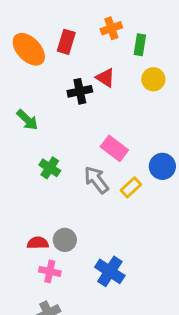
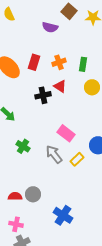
orange cross: (111, 28) -> (59, 62), moved
pink cross: (50, 271) -> (16, 224), moved

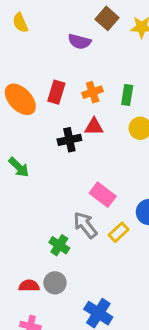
red triangle: (60, 86) -> (94, 127), turned -32
green cross: (23, 146) -> (59, 245), moved

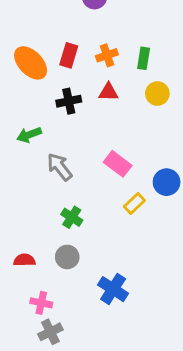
black cross: (69, 140) -> (69, 101), moved
green arrow: (19, 167) -> (29, 135), turned 115
gray arrow: (85, 225) -> (60, 167), moved
red semicircle: (29, 286) -> (24, 260), moved

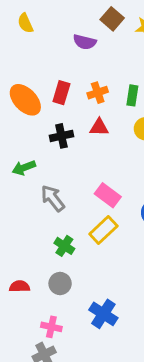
yellow rectangle: (134, 204) -> (103, 230), moved, size x1.4
pink cross: (41, 303) -> (51, 327), moved

